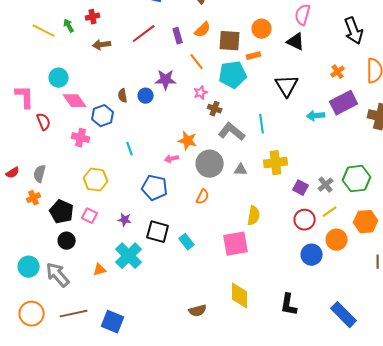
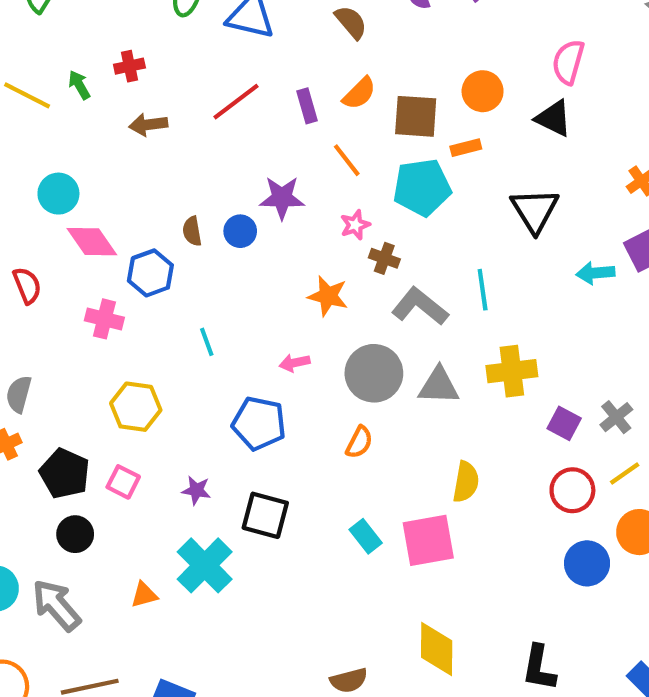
orange star: (188, 141) -> (328, 296), moved
gray triangle: (241, 170) -> (439, 386), size x1.5
cyan rectangle: (187, 242) -> (366, 536), moved

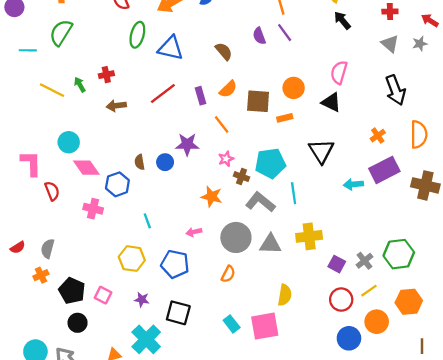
cyan pentagon: (422, 187) -> (270, 163), moved
yellow hexagon: (136, 407) -> (132, 259), moved

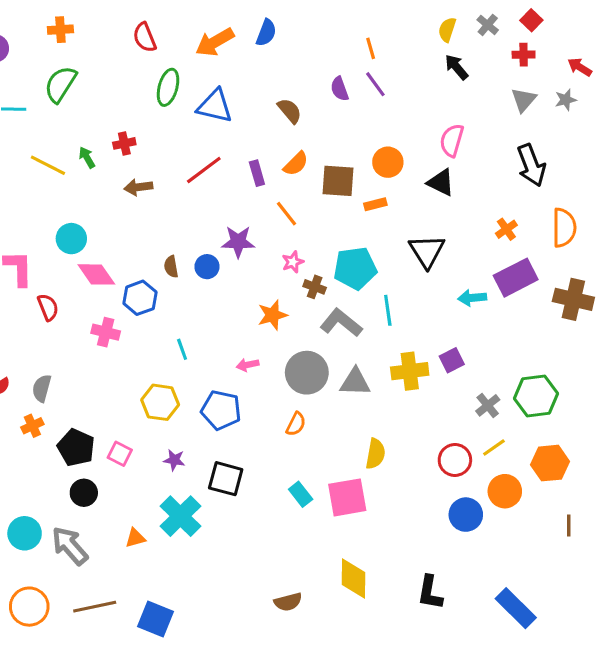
gray triangle: (390, 44) -> (524, 100), turned 30
orange star: (212, 196) -> (272, 315), turned -30
purple square: (337, 264) -> (452, 360), moved, turned 35

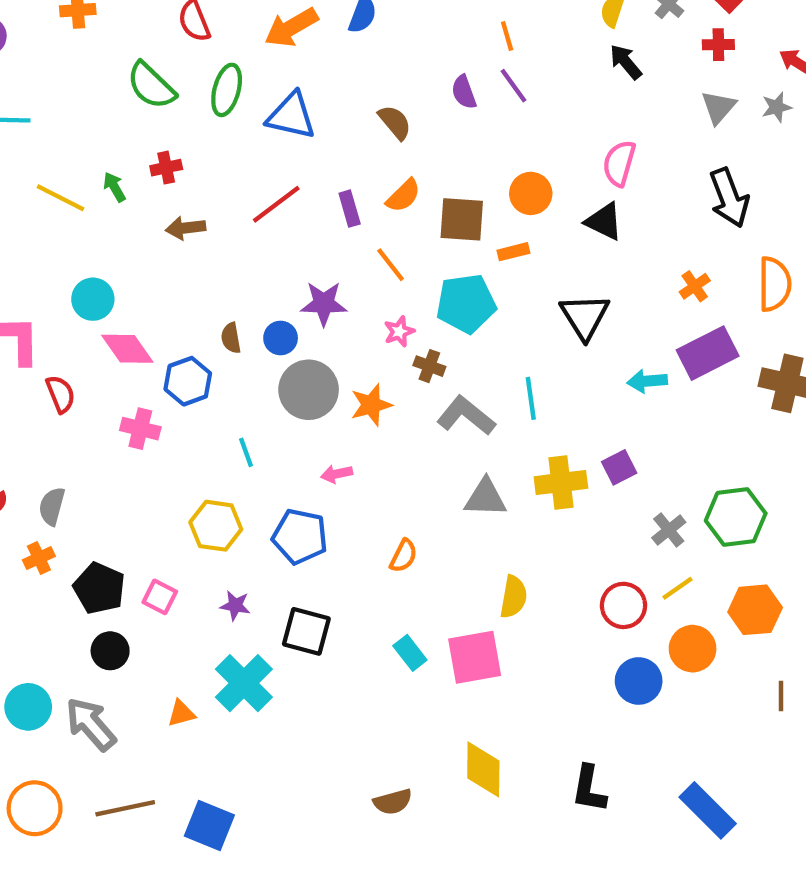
green semicircle: (60, 84) -> (151, 86), moved, turned -78
cyan pentagon: (355, 268) -> (466, 303), moved
gray circle: (307, 373) -> (309, 390), moved

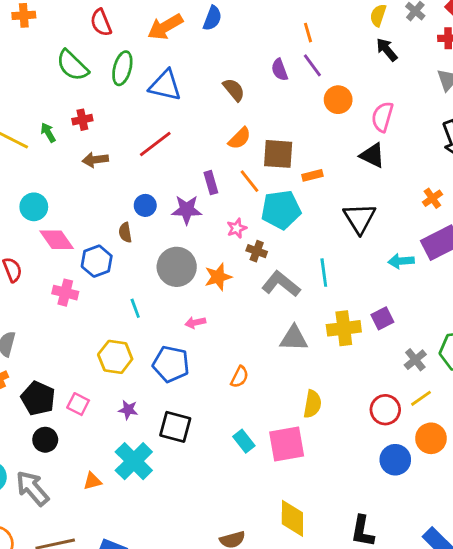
orange circle: (531, 193) -> (338, 100), moved
purple rectangle: (350, 209) -> (211, 183), moved
orange line: (391, 265) -> (250, 181), moved
blue circle: (281, 338) -> (145, 205), moved

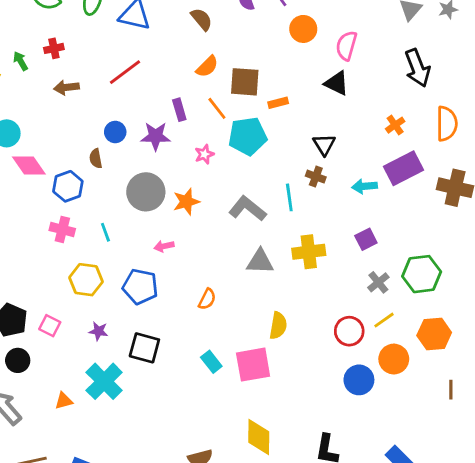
black triangle: (360, 218) -> (324, 145), size x0.7
brown cross: (257, 251) -> (316, 177), moved
pink cross: (65, 293) -> (62, 229), moved
purple square: (382, 318) -> (366, 239), moved

